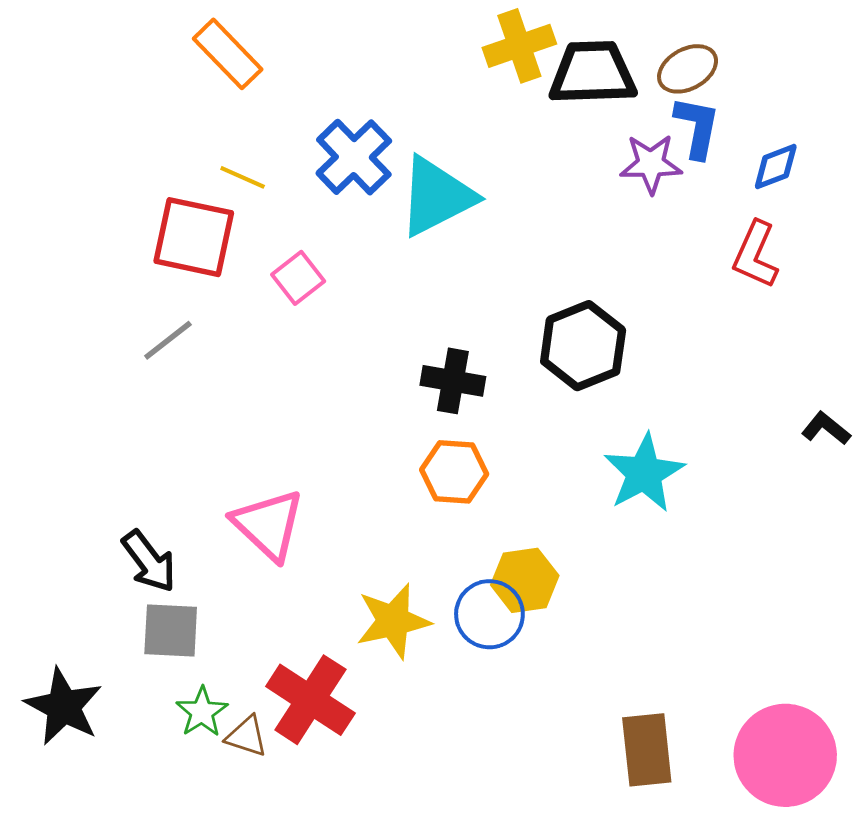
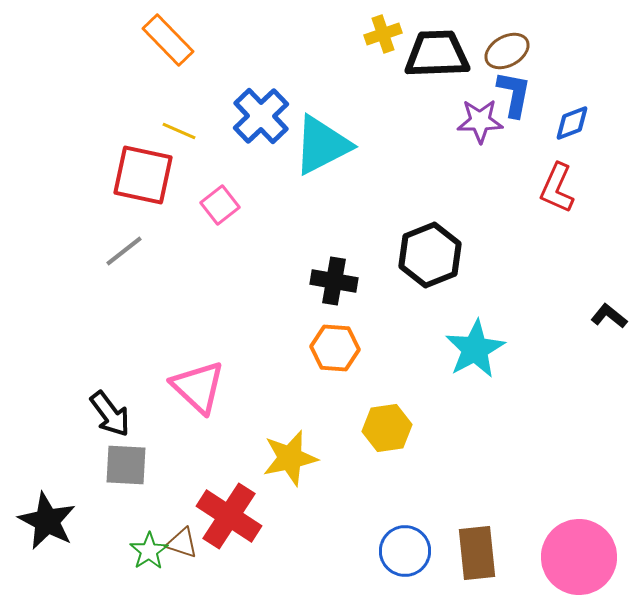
yellow cross: (519, 46) -> (383, 34), size x0.7
blue circle: (489, 614) -> (405, 551), moved
green star: (202, 712) -> (149, 551), moved

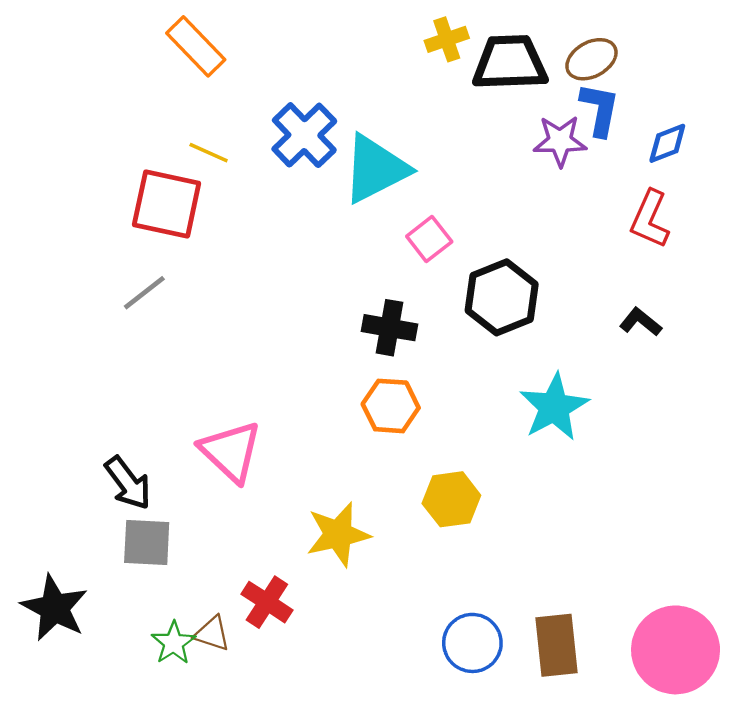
pink square: (220, 205) -> (429, 239), moved
black L-shape: (609, 316) -> (641, 322), moved
red cross: (229, 516) -> (267, 602), size x0.7

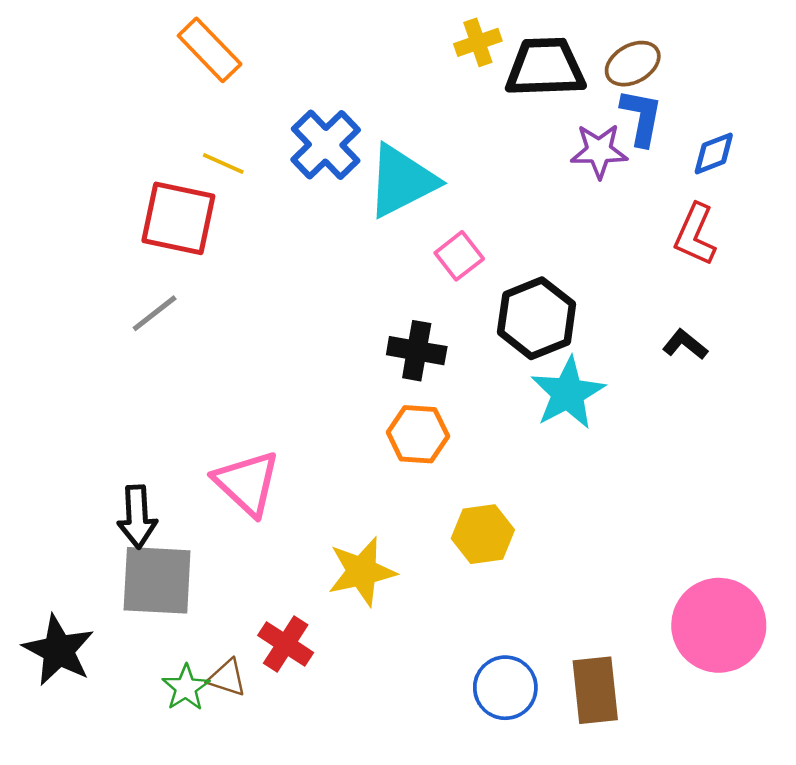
cyan star: (554, 407) -> (568, 393), moved
black arrow: (128, 483) -> (137, 517), turned 34
gray square: (147, 543) -> (157, 580), size x1.4
pink circle: (676, 650) -> (719, 625), moved

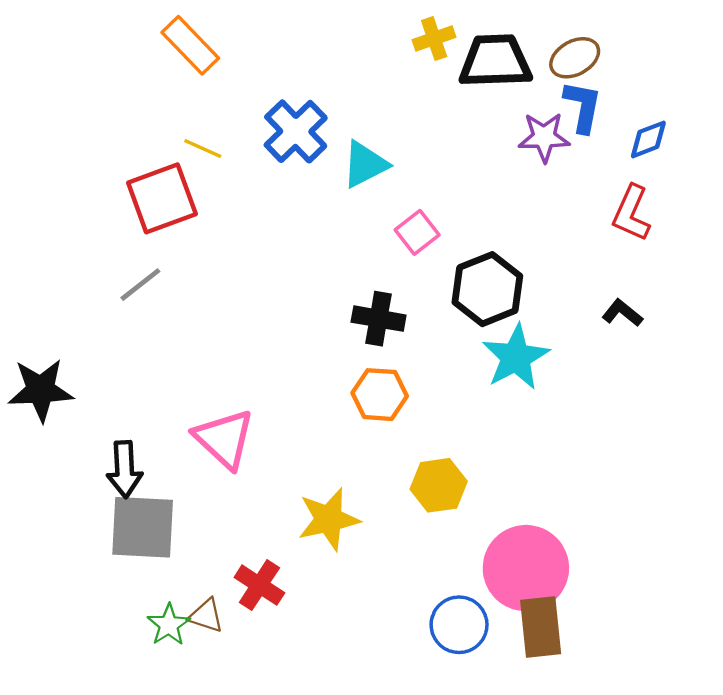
cyan triangle: (402, 181) -> (365, 164), size x0.7
red square: (178, 218) -> (162, 198), turned -32
pink circle: (719, 625) -> (526, 568), moved
black star: (58, 650) -> (41, 390), moved, turned -30

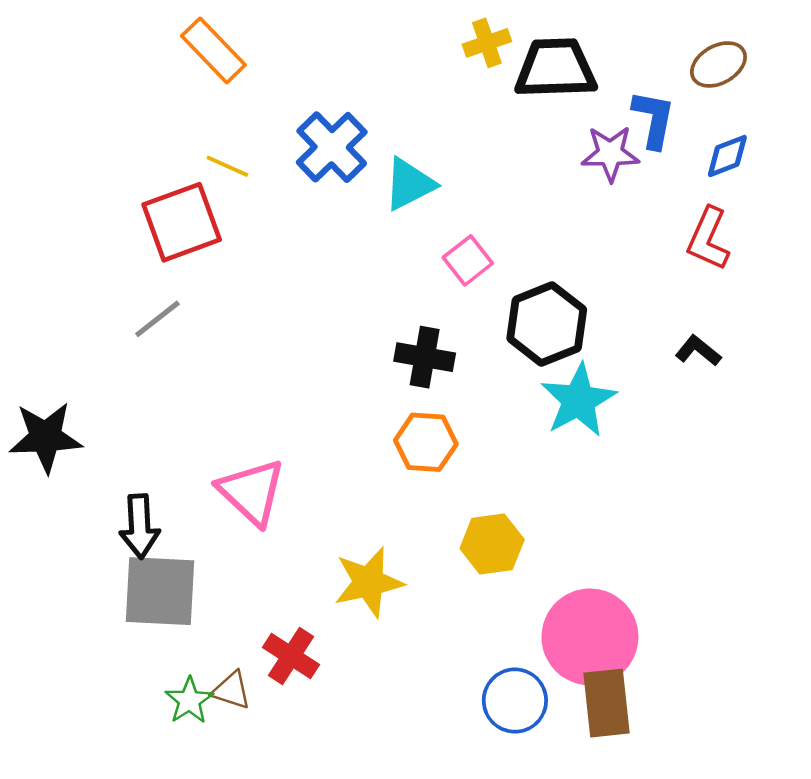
brown ellipse: (575, 58) -> (718, 64), moved

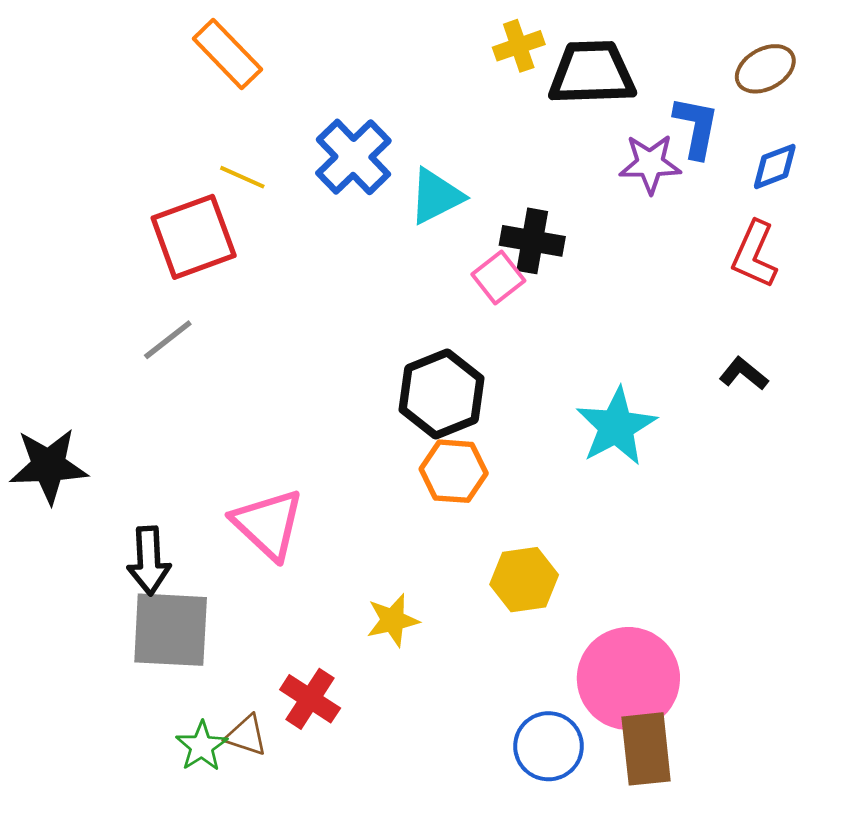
black hexagon: (547, 324) -> (441, 394), moved
black cross: (425, 357) -> (532, 241), moved
yellow star: (369, 582) -> (393, 620), size x0.7

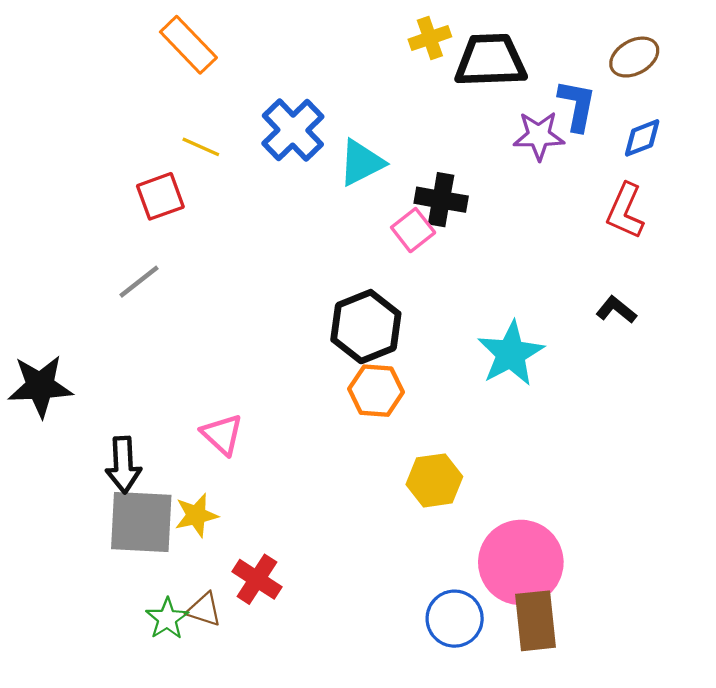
red square: (194, 237) -> (160, 196), size x0.7
pink triangle: (268, 524) -> (222, 434), size x0.7
yellow star: (393, 620) -> (196, 515), moved

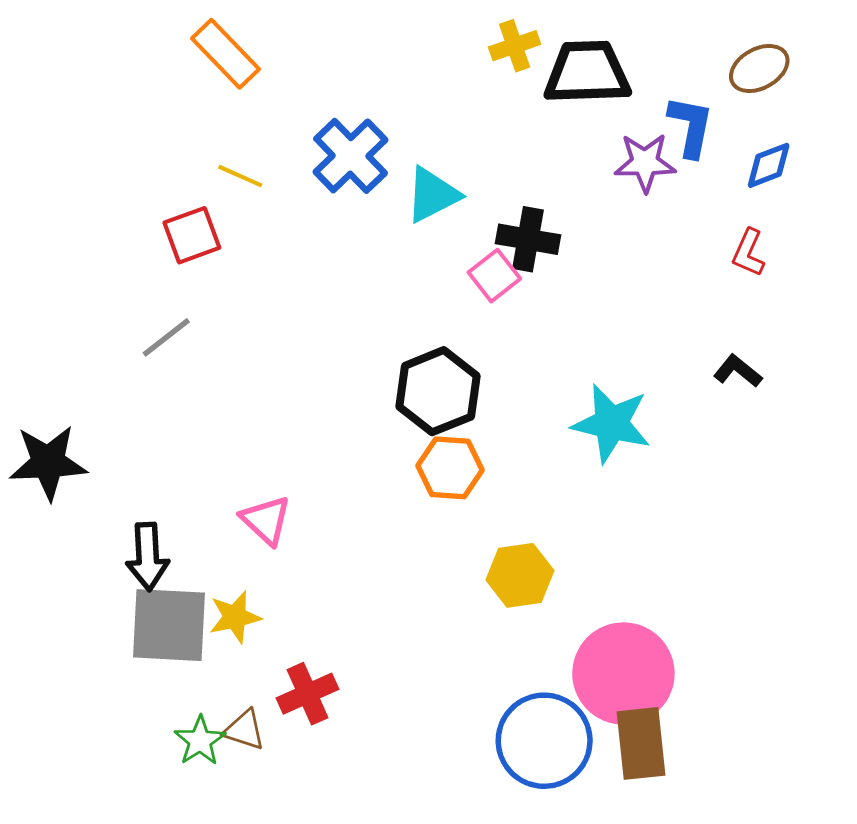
red L-shape: (625, 211) -> (748, 253), size x0.7
cyan star: (511, 354) -> (611, 423), turned -30
red cross: (257, 579) -> (308, 694), turned 33
blue circle: (455, 619) -> (544, 741), size x1.4

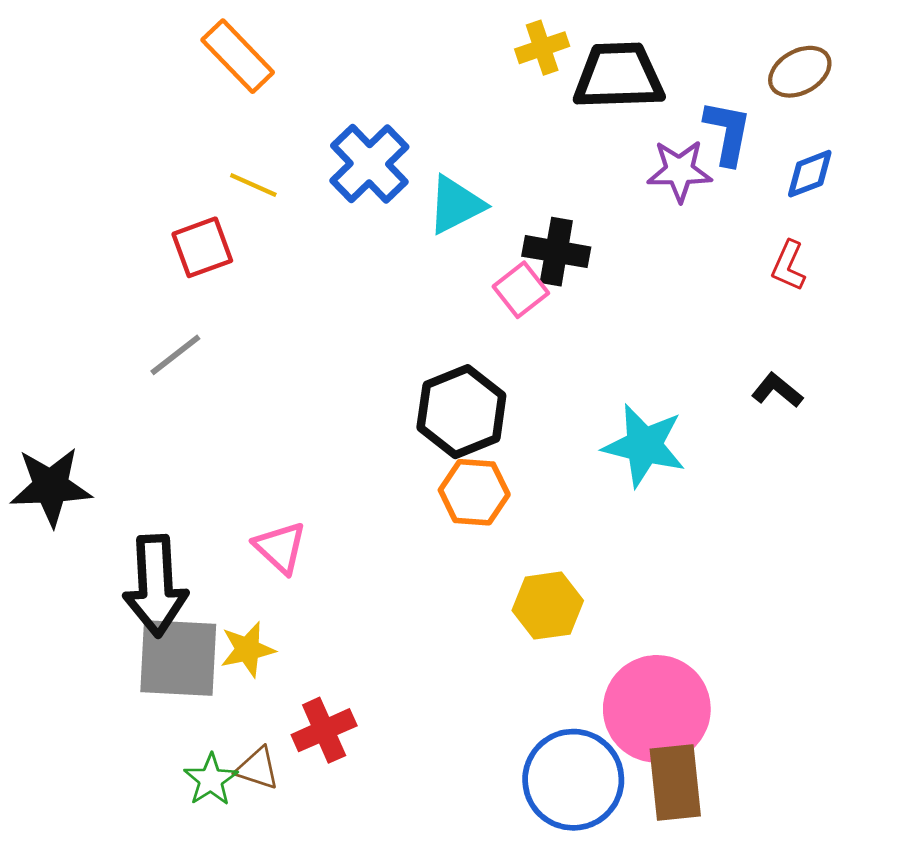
black arrow: (148, 557) -> (156, 586), size x1.4

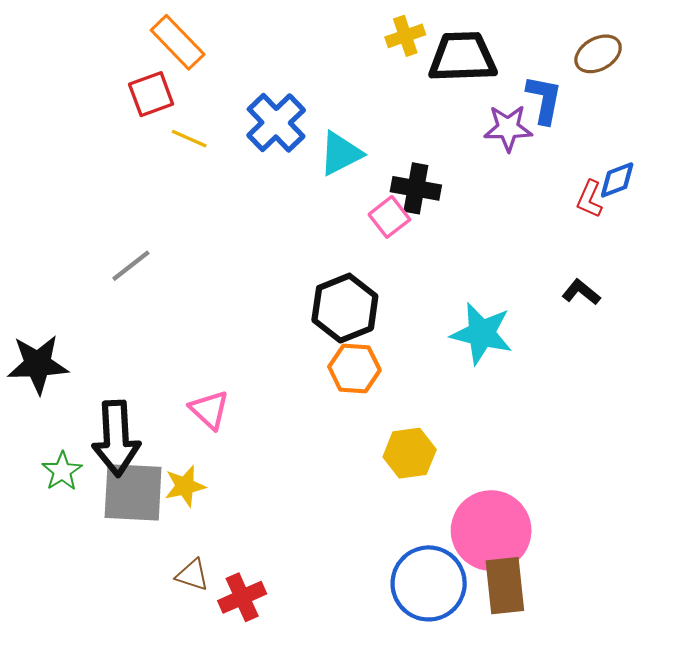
blue diamond: (810, 174) -> (617, 180), moved
red square: (202, 247) -> (151, 94), moved
red cross: (324, 730) -> (242, 597), moved
green star: (211, 780) -> (62, 471), moved

